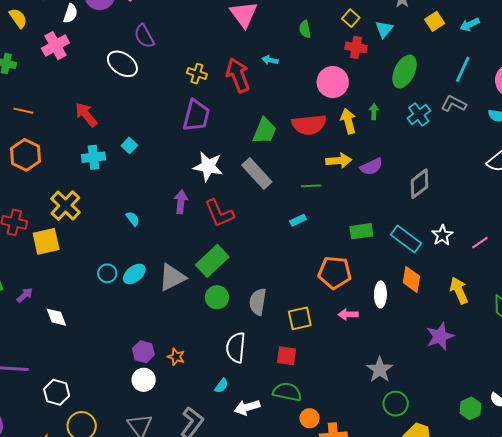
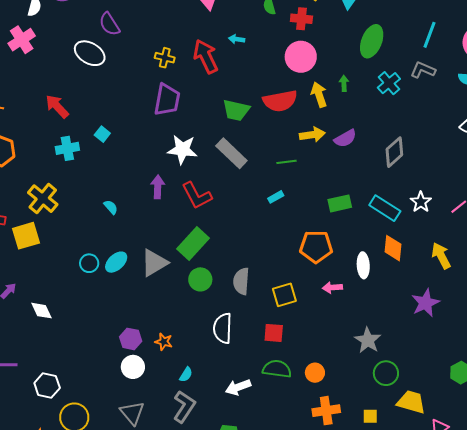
red cross: (356, 47) -> (301, 19), moved
green trapezoid: (264, 131) -> (236, 110), turned 84
cyan semicircle: (221, 386) -> (186, 375), moved
orange circle: (310, 418) -> (315, 373), moved

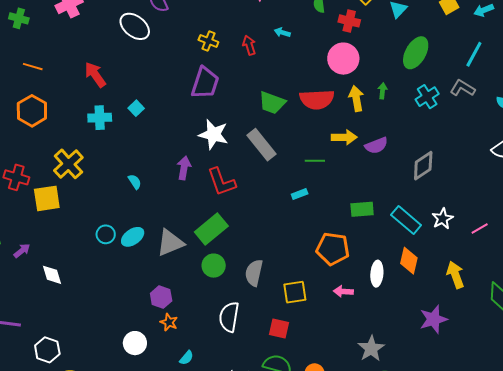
red arrow: (206, 56) -> (249, 45), size x0.6
purple hexagon: (131, 339) -> (161, 297), moved

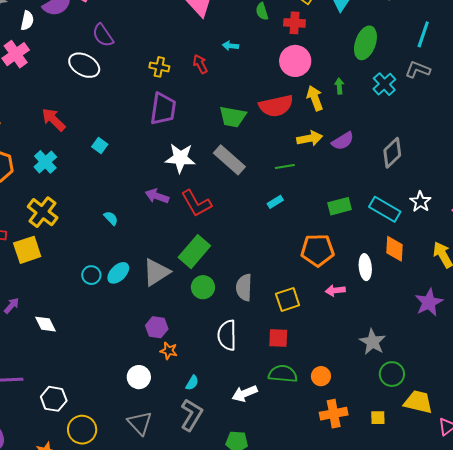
cyan cross: (100, 118) -> (45, 162), moved, turned -30
purple arrow: (184, 168) -> (157, 196), turned -70

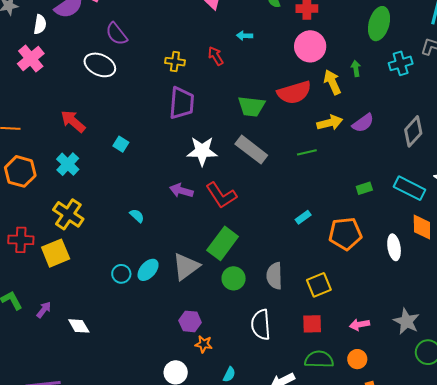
cyan cross: (384, 84) -> (401, 63), turned 30
cyan rectangle: (275, 202) -> (303, 217), moved
green rectangle: (340, 206) -> (364, 188), size x0.7
pink arrow: (335, 290) -> (359, 325), moved

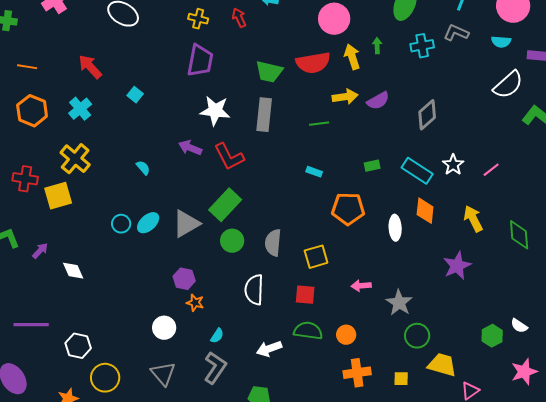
gray rectangle: (251, 150) -> (264, 115), turned 52
cyan rectangle: (303, 217) -> (314, 172), moved, turned 49
pink arrow: (359, 325) -> (361, 286), moved

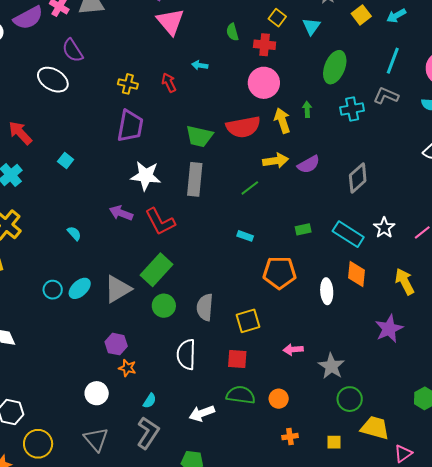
green line: (319, 124) -> (250, 188), turned -30
orange cross: (357, 373) -> (290, 437), size x0.6

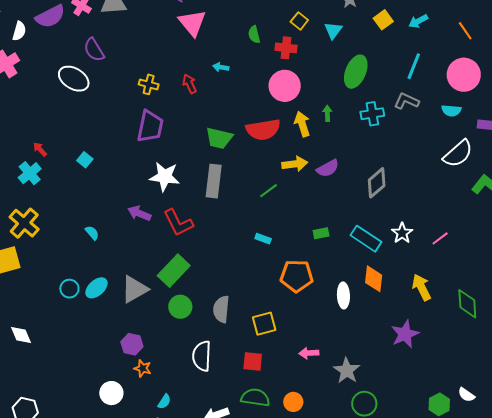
red arrow: (20, 133) -> (40, 149), moved, size x0.6

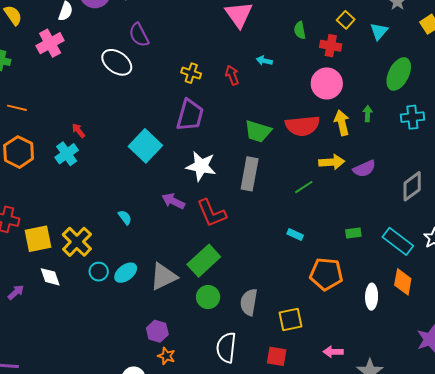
cyan square: (85, 160) -> (145, 146), moved, size x2.0
yellow cross: (24, 223) -> (77, 242), moved
white diamond: (21, 335) -> (50, 277), moved

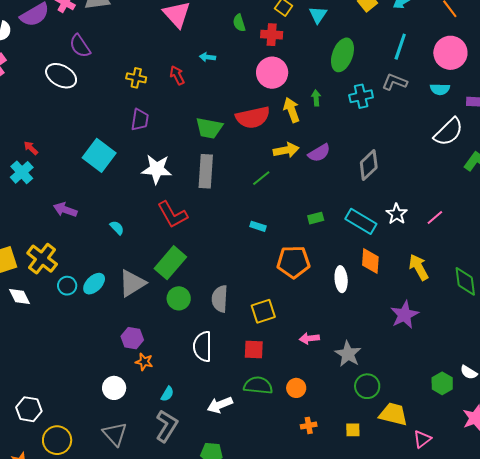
purple trapezoid: (190, 115) -> (140, 120), size x0.7
purple arrow: (173, 201) -> (65, 210), moved
cyan semicircle: (125, 217) -> (117, 228), moved

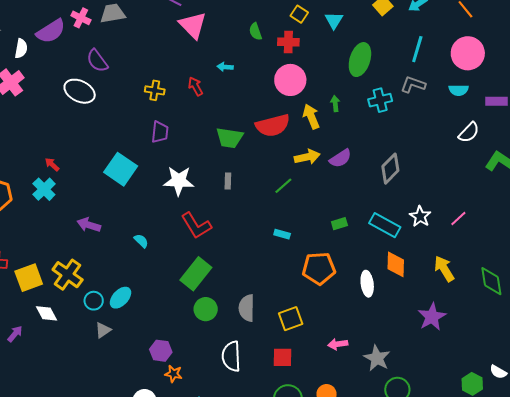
white semicircle: (448, 132) -> (469, 132), size x0.7
gray rectangle: (206, 171) -> (228, 181), size x0.5
gray triangle: (132, 283) -> (103, 330), moved, size x0.6

